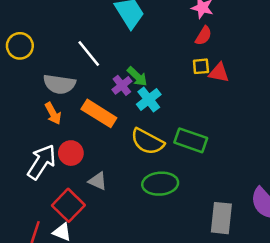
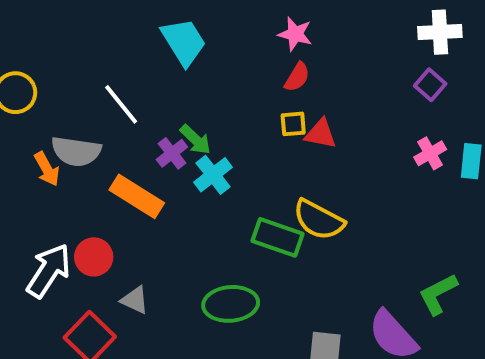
orange arrow: (53, 113) -> (47, 169), moved
yellow semicircle: (147, 142) -> (319, 220), moved

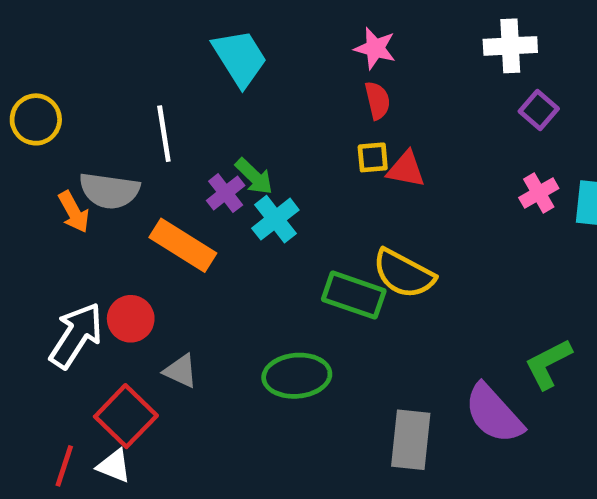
white cross: (440, 32) -> (510, 46), moved
red semicircle: (297, 77) -> (377, 100), turned -44
white line: (121, 104) -> (164, 134), turned 30

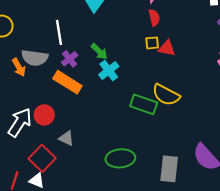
purple cross: (226, 193) -> (70, 59), moved
green ellipse: (297, 376) -> (120, 158), moved

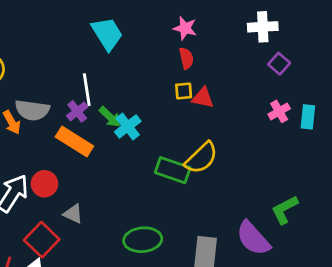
white line: (59, 32) -> (87, 90), moved
green arrow: (99, 51) -> (110, 117), moved
yellow semicircle: (166, 95) -> (201, 158), turned -72

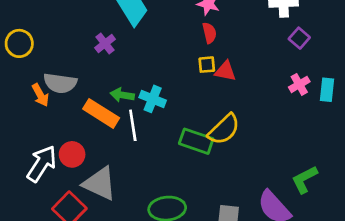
white line: (87, 90) -> (133, 125), moved
purple cross: (77, 111) -> (105, 43), moved
green arrow: (110, 117) -> (122, 95), moved, turned 145
cyan cross: (128, 126) -> (153, 99), turned -30
gray triangle: (73, 214) -> (100, 183), size x1.8

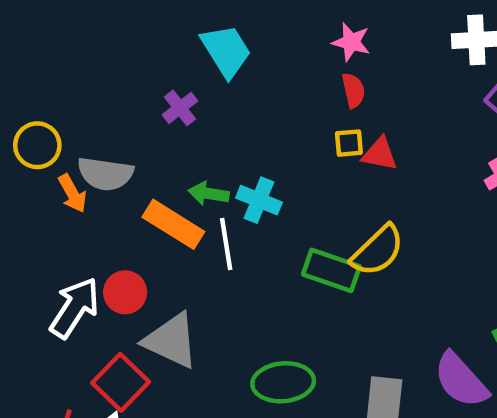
yellow circle: (19, 43) -> (37, 145), moved

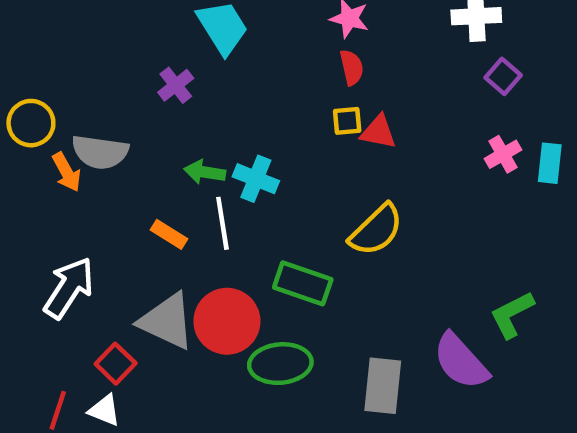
orange rectangle: (173, 224) -> (169, 234), moved, size x0.6
green rectangle: (331, 270) -> (303, 283), moved
red circle: (125, 292) -> (227, 321), moved, size x1.5
red square: (121, 382) -> (116, 364), size x0.7

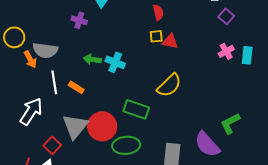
purple cross: (176, 85) -> (79, 20), turned -35
white line: (222, 223) -> (54, 82), moved
gray triangle: (167, 321) -> (75, 126), turned 44

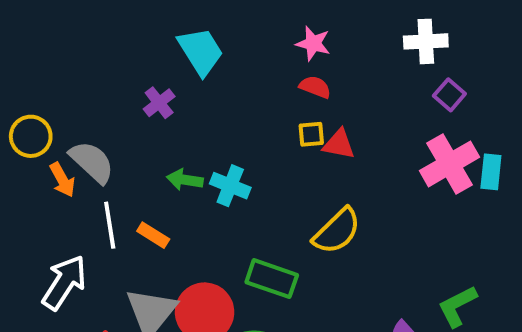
red semicircle: (158, 12) -> (315, 87), turned -56
purple cross: (79, 20) -> (159, 103), turned 35
gray semicircle: (45, 50) -> (92, 162), turned -145
pink cross: (226, 51) -> (449, 164), size x1.8

